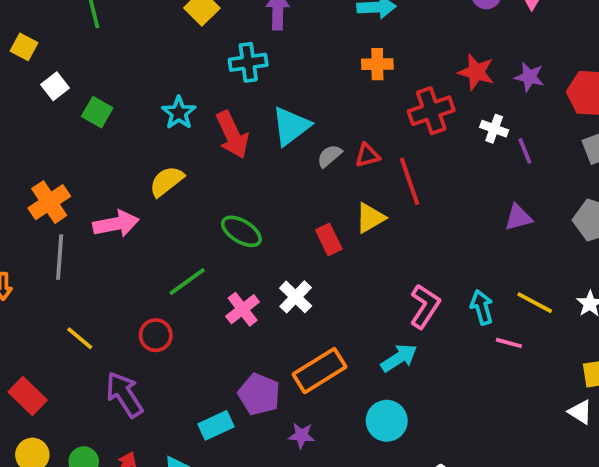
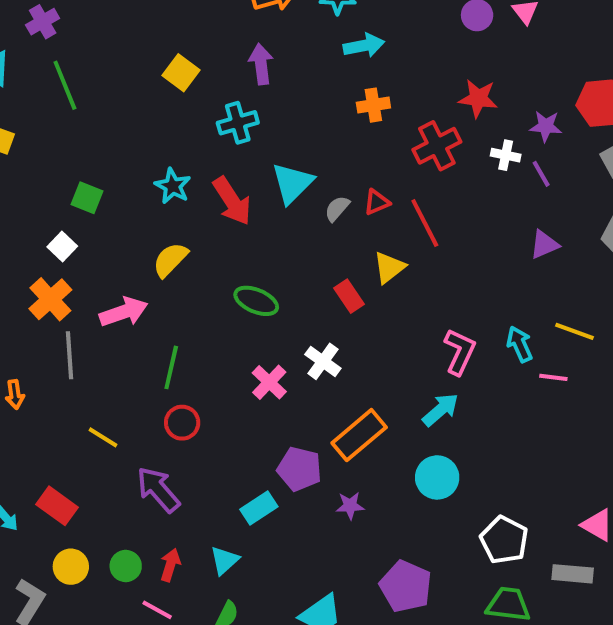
purple star: (529, 77) -> (546, 126), moved
white square: (55, 86) -> (62, 246), moved
green line: (187, 282) -> (171, 367), moved, turned -33

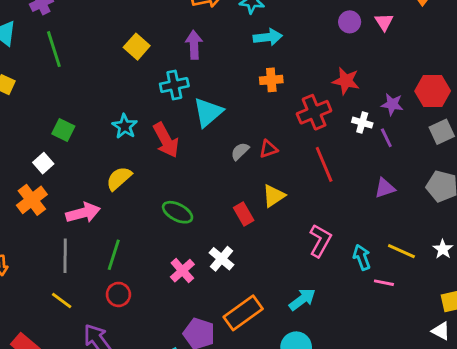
cyan triangle: (292, 183) -> (208, 112), moved
red line: (425, 223) -> (324, 164), moved
pink L-shape: (460, 352) -> (320, 241), moved
gray line: (70, 355) -> (65, 256), moved

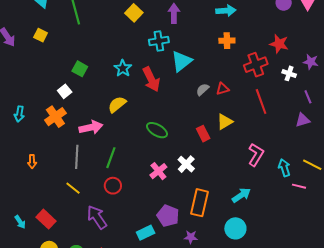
purple line: (386, 138) -> (308, 97), moved
orange rectangle: (243, 313) -> (200, 203), turned -44

